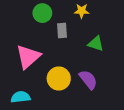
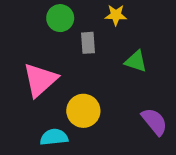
purple semicircle: (88, 80) -> (154, 122), moved
cyan semicircle: (21, 97) -> (54, 137), moved

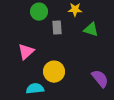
green triangle: (136, 61) -> (91, 30), moved
pink triangle: (40, 80) -> (26, 52), size x0.7

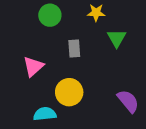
gray rectangle: (57, 28) -> (74, 49), moved
green triangle: (91, 30) -> (117, 38), turned 42

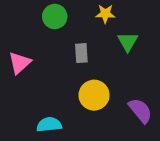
pink triangle: (33, 66) -> (20, 63), moved
yellow circle: (69, 92) -> (94, 95), moved

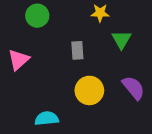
green circle: (55, 17) -> (37, 16), moved
purple semicircle: (140, 111) -> (133, 88), moved

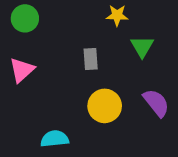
green circle: (37, 16) -> (25, 18), moved

